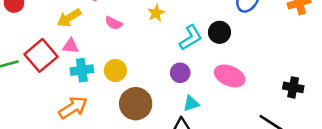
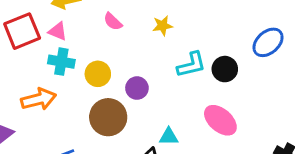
purple circle: (180, 73) -> (137, 88), moved

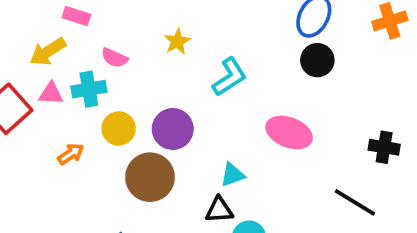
cyan cross: (61, 62) -> (89, 89), moved
black circle: (225, 69) -> (317, 60), moved
purple circle: (137, 88) -> (173, 129), size x1.4
orange arrow: (39, 99) -> (71, 154), moved, size x0.6

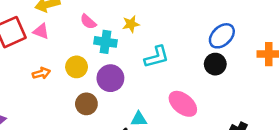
cyan cross: (89, 89) -> (106, 42), moved
brown circle: (150, 177) -> (86, 104), size x0.7

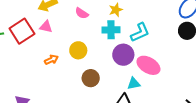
cyan cross: (106, 42) -> (111, 30), moved
purple circle: (110, 78) -> (123, 55), moved
pink ellipse: (183, 104) -> (148, 65), moved

